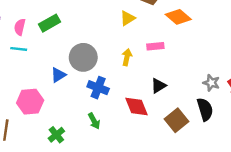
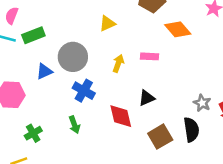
yellow triangle: (127, 18) -> (107, 23), moved
green rectangle: (49, 23) -> (33, 35), moved

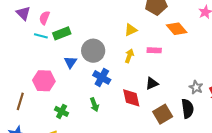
yellow triangle: (107, 23) -> (131, 30), moved
blue triangle: (44, 71) -> (70, 62), turned -32
green cross: (33, 133) -> (62, 111), turned -32

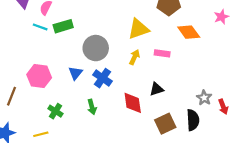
yellow triangle: (131, 30) -> (139, 29), size x1.5
blue triangle: (70, 62) -> (75, 73), moved

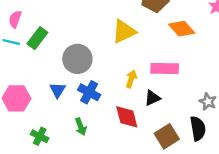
green rectangle: (63, 26) -> (37, 38), turned -30
pink rectangle: (162, 53) -> (165, 68), moved, size x1.5
yellow arrow: (135, 57) -> (131, 79), moved

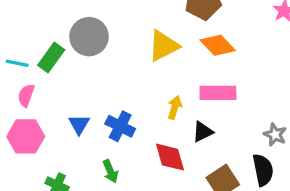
pink semicircle: (15, 19) -> (26, 95), moved
orange diamond: (182, 29) -> (218, 45), moved
gray circle: (77, 59) -> (89, 37), moved

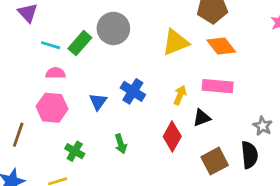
pink semicircle: (26, 95) -> (56, 73), turned 66
blue cross: (120, 126) -> (133, 91), moved
red diamond: (170, 157) -> (172, 137), turned 40

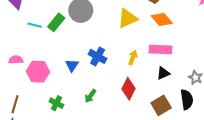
pink semicircle: (56, 73) -> (16, 60), moved
black triangle: (202, 118) -> (163, 73), moved
brown line: (18, 135) -> (15, 104), moved
green arrow: (121, 144) -> (90, 96), turned 56

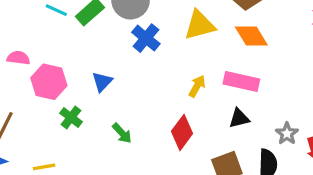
blue cross: (98, 56) -> (146, 38), moved
green arrow: (90, 96) -> (122, 133), turned -88
green cross: (56, 103) -> (71, 117), moved

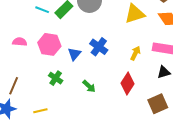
blue cross: (146, 38) -> (99, 47), moved
pink hexagon: (49, 82) -> (49, 44), moved

